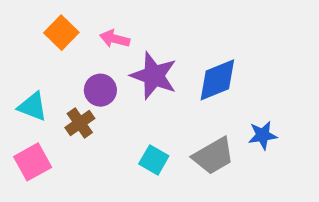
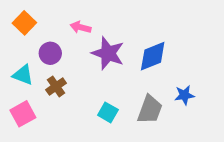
orange square: (61, 33) -> (24, 23), moved
purple circle: (100, 90) -> (50, 53), moved
gray trapezoid: (213, 156) -> (150, 110), turned -40

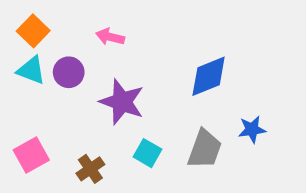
purple star: (108, 53) -> (122, 102), moved
cyan triangle: (23, 75) -> (31, 70), moved
brown cross: (56, 86) -> (90, 169), moved

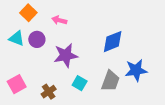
orange square: (33, 31) -> (28, 13), moved
purple star: (122, 102) -> (66, 55), turned -30
blue star: (252, 129) -> (136, 70), size x1.5

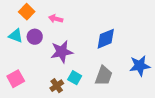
blue star: (136, 70) -> (140, 66), moved
brown cross: (49, 92) -> (57, 86), moved

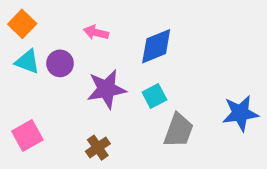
orange square: (27, 12) -> (22, 24), moved
blue diamond: (106, 39) -> (156, 46), moved
cyan square: (75, 78) -> (154, 96), moved, turned 32

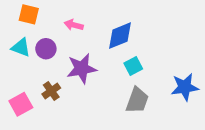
orange square: (22, 24) -> (29, 14), moved, turned -30
cyan square: (154, 96) -> (133, 66), moved
brown cross: (98, 148) -> (51, 91), moved

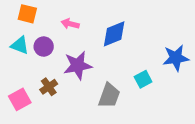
cyan square: (133, 66) -> (143, 79), moved
blue star: (185, 87) -> (176, 58), moved
gray trapezoid: (137, 100) -> (109, 96), moved

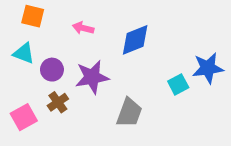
purple circle: (44, 47) -> (52, 70), moved
cyan square: (143, 79) -> (178, 84), moved

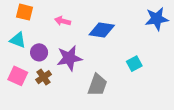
blue diamond: (135, 40) -> (102, 30), turned 30
blue star: (208, 68) -> (157, 19), moved
pink square: (24, 117) -> (18, 76), moved, turned -36

